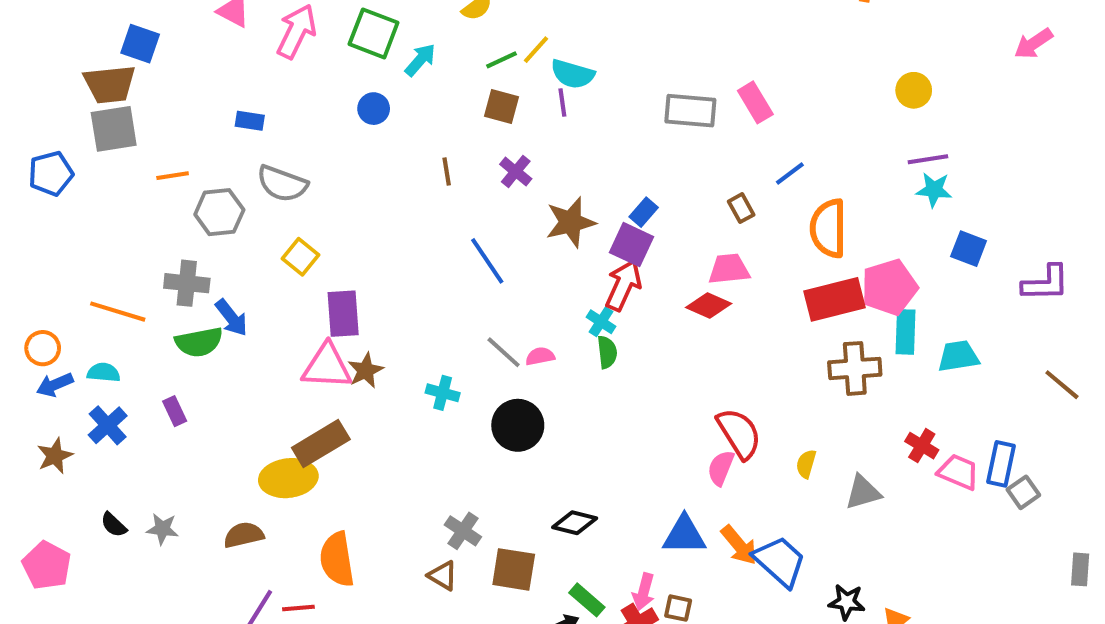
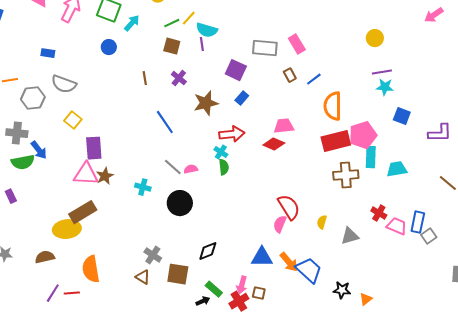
brown rectangle: (741, 208) -> (290, 75), moved
purple square: (631, 245) -> (236, 70), moved
red arrow: (623, 285) -> (232, 134), turned 60
black diamond: (575, 523) -> (208, 251), turned -35

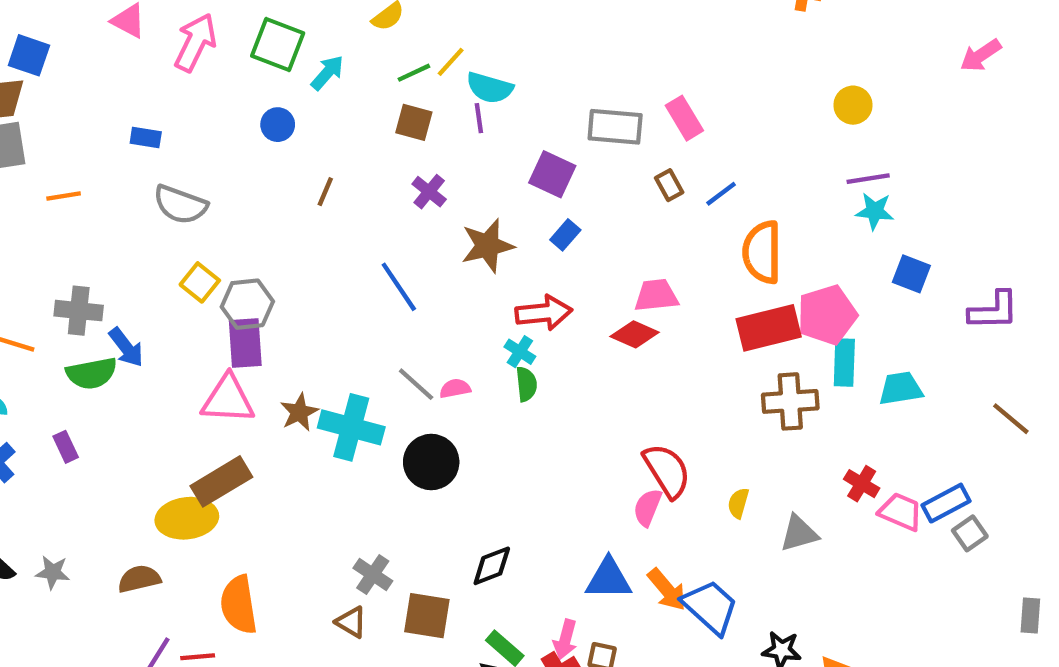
brown line: (145, 78) -> (325, 192), moved, turned 32
gray hexagon: (33, 98) -> (247, 304), moved
brown star: (105, 176) -> (299, 412), moved
cyan cross: (143, 187) -> (351, 427), size x1.8
blue rectangle: (418, 222) -> (946, 503), turned 50

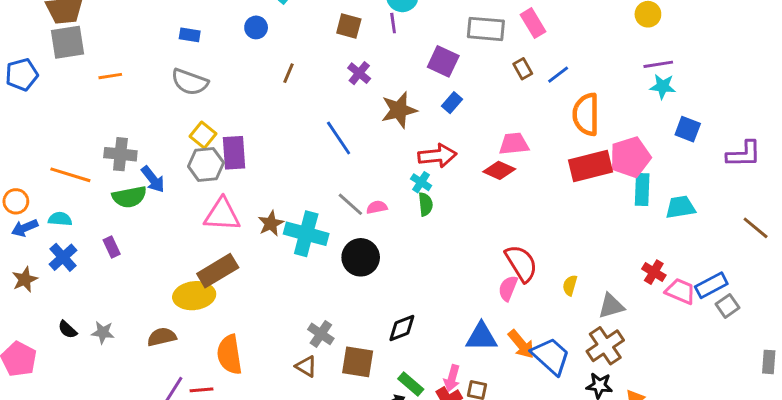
blue rectangle: (146, 138) -> (190, 35), moved
gray hexagon: (247, 304) -> (206, 165), moved
purple rectangle: (245, 343) -> (234, 153), moved
brown cross: (790, 401) -> (605, 346), moved, turned -30

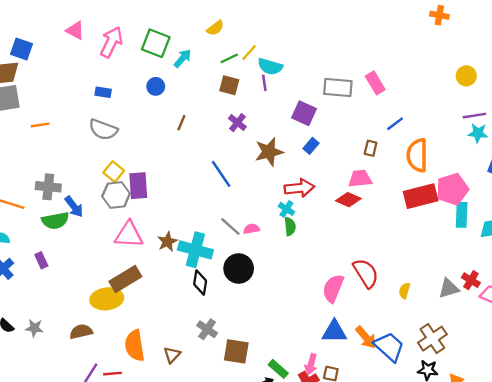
brown rectangle: (523, 69) -> (371, 148), moved, turned 42
pink semicircle: (508, 288) -> (333, 288), moved, size x1.4
gray triangle: (611, 306) -> (449, 288), moved
black diamond: (402, 328) -> (200, 283), moved, turned -60
brown triangle: (306, 366) -> (172, 355), moved, turned 42

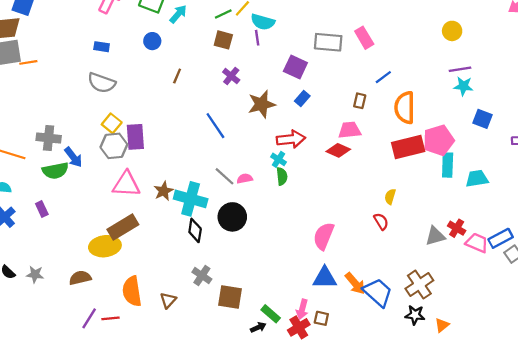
orange line: (40, 125) -> (28, 62), moved
red semicircle: (366, 273) -> (381, 221), moved, size x0.6
yellow semicircle: (404, 291) -> (390, 197), moved

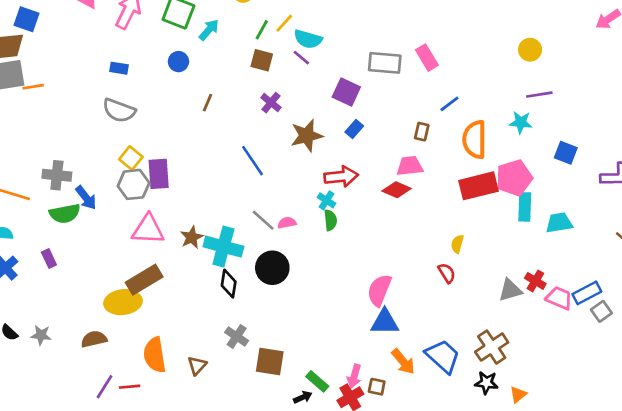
green line: (223, 14) -> (262, 30), turned -36
purple line: (257, 38) -> (301, 58), turned -42
cyan star: (463, 86) -> (521, 122), moved
blue triangle: (325, 278) -> (385, 322), moved
orange arrow: (355, 283) -> (403, 362), moved

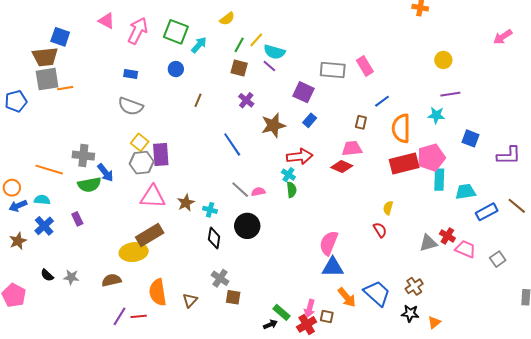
cyan cross: (223, 247) -> (210, 210), size x0.5
blue rectangle: (587, 293) -> (487, 212), moved
brown cross: (492, 347) -> (414, 286), size x0.7
brown square: (270, 362) -> (233, 297), moved, size x0.7

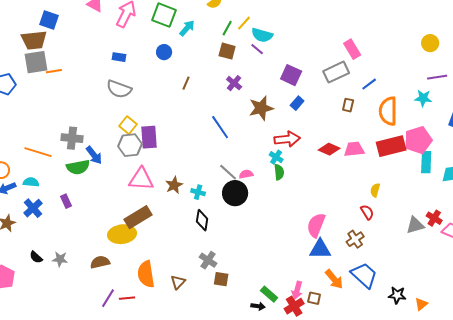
gray rectangle: (333, 70) -> (336, 72), moved, turned -30
pink trapezoid: (352, 148) -> (354, 149), moved
black circle: (247, 226) -> (235, 193), moved
brown cross: (414, 286) -> (355, 239), moved
black arrow: (270, 324) -> (258, 306), turned 32

